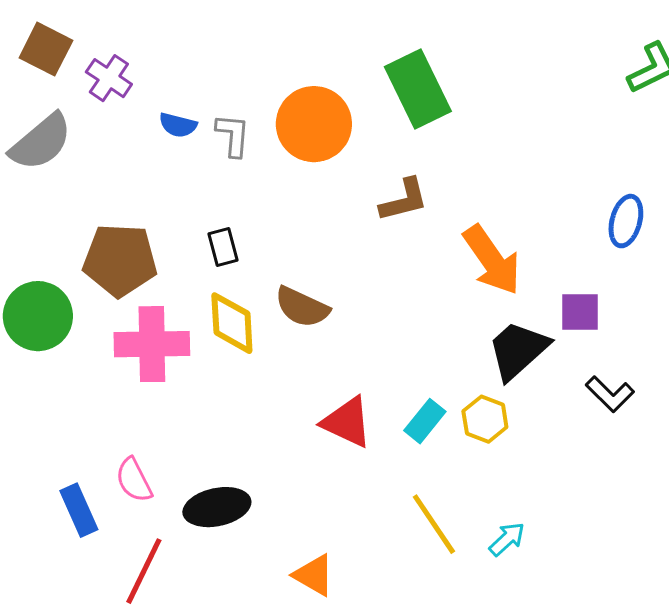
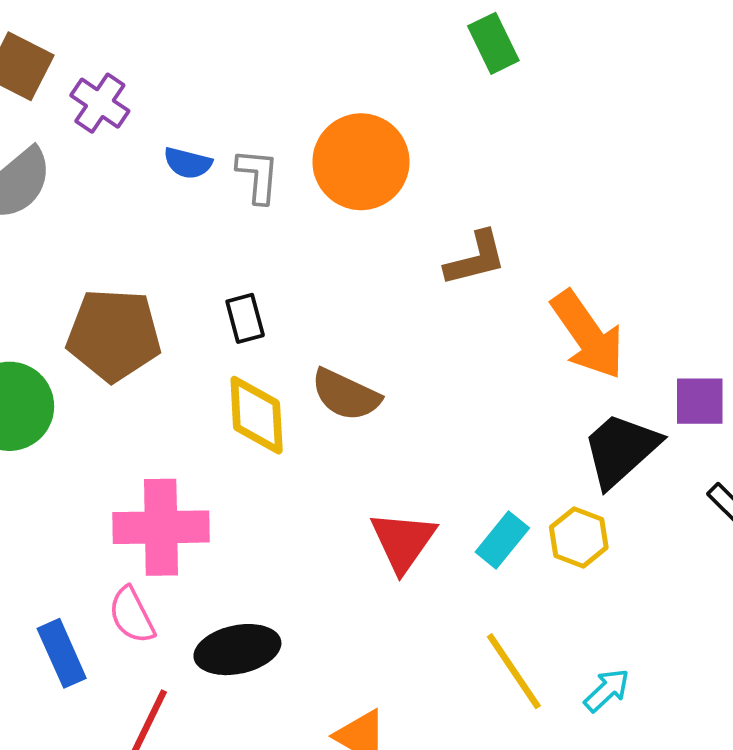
green rectangle: (418, 89) -> (493, 43), moved, size x0.6
pink cross: (152, 344) -> (161, 527), moved
red triangle: (347, 422) -> (403, 541), turned 40

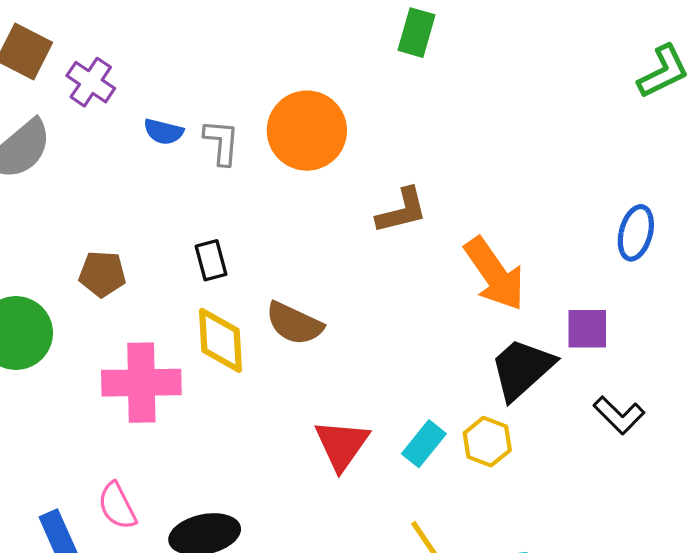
green rectangle: (493, 43) -> (417, 33), turned 42
brown pentagon: (114, 335) -> (102, 274), size x0.6
pink cross: (161, 527) -> (141, 383), moved

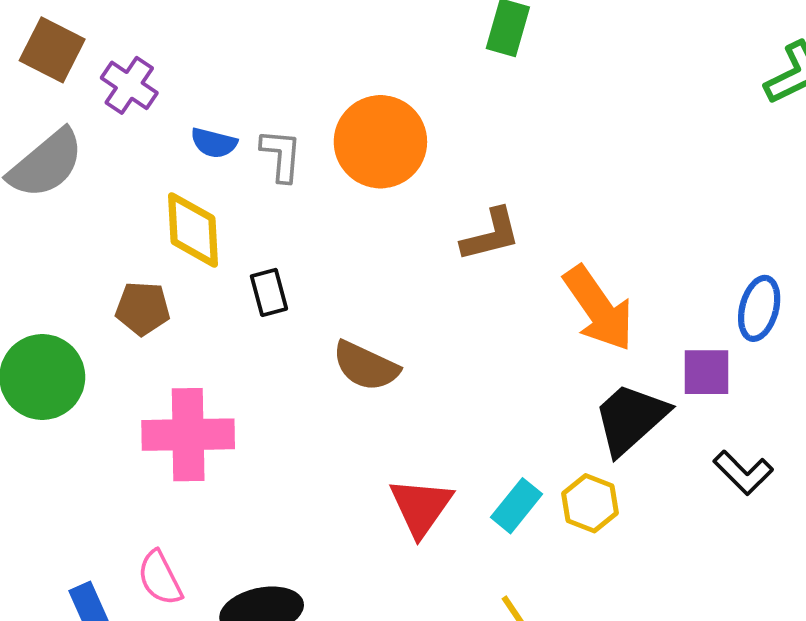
blue ellipse: (636, 233) -> (759, 308), moved
yellow diamond: (220, 340) -> (193, 230), moved

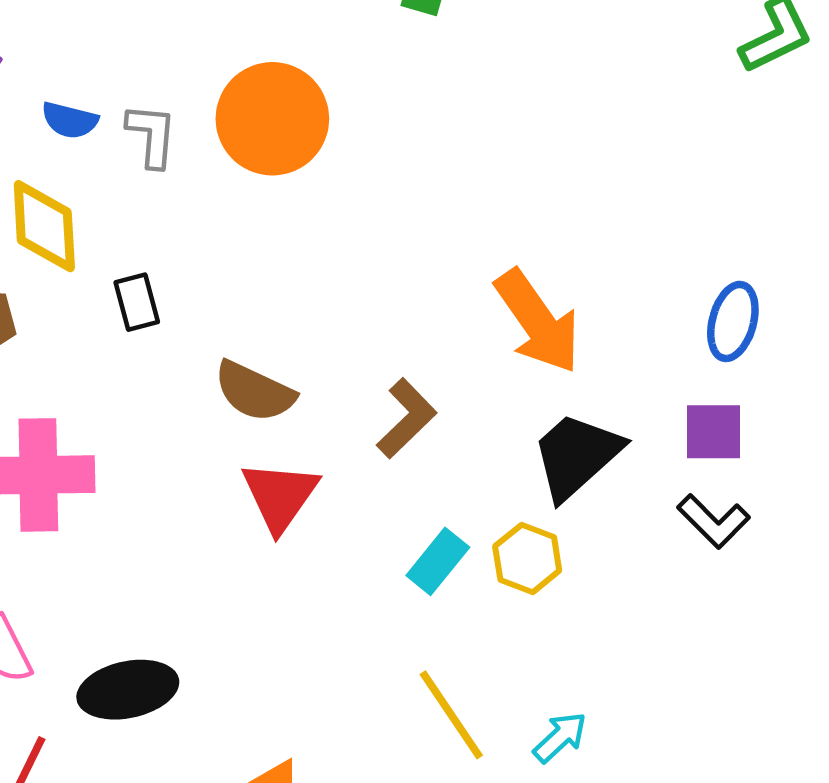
brown L-shape: (491, 235) -> (407, 418), moved, turned -30
purple square: (706, 372) -> (714, 432), moved
red triangle: (421, 507) -> (280, 496), moved

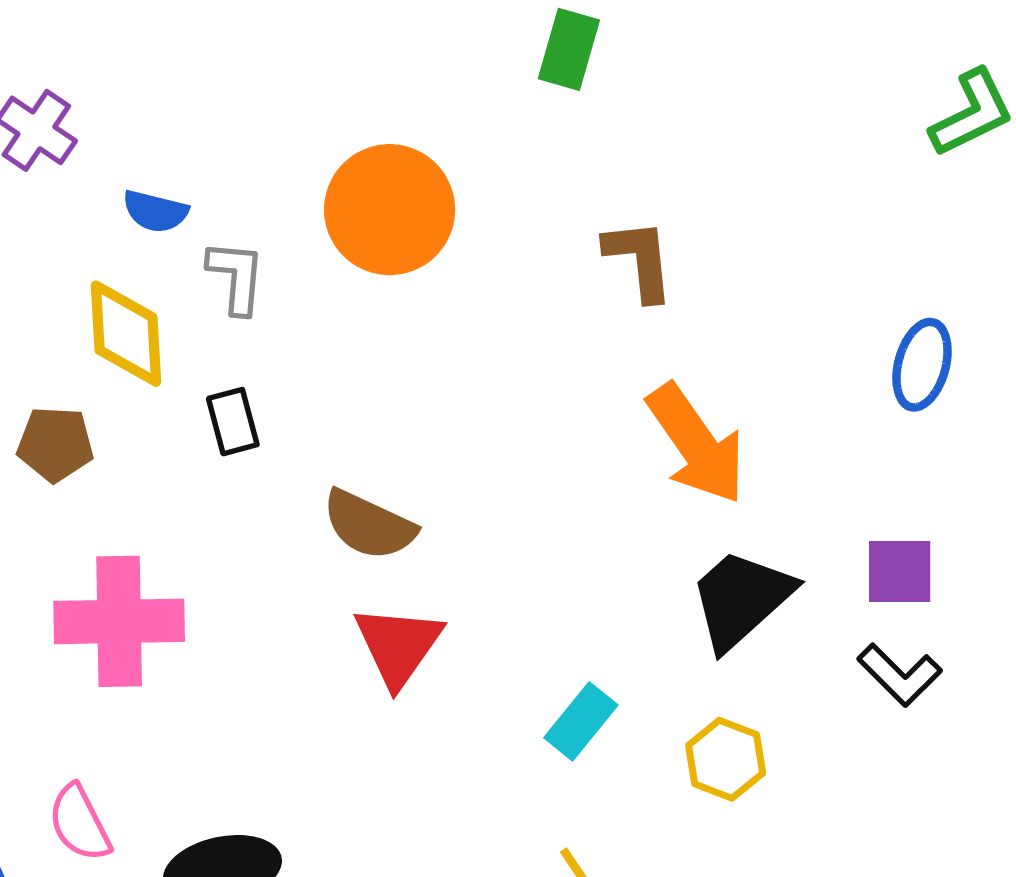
gray L-shape: (152, 135) -> (236, 277), moved
blue ellipse: (733, 321) -> (922, 365), moved
brown L-shape: (407, 418) -> (639, 260), moved, turned -52
yellow hexagon: (527, 558) -> (726, 759), moved

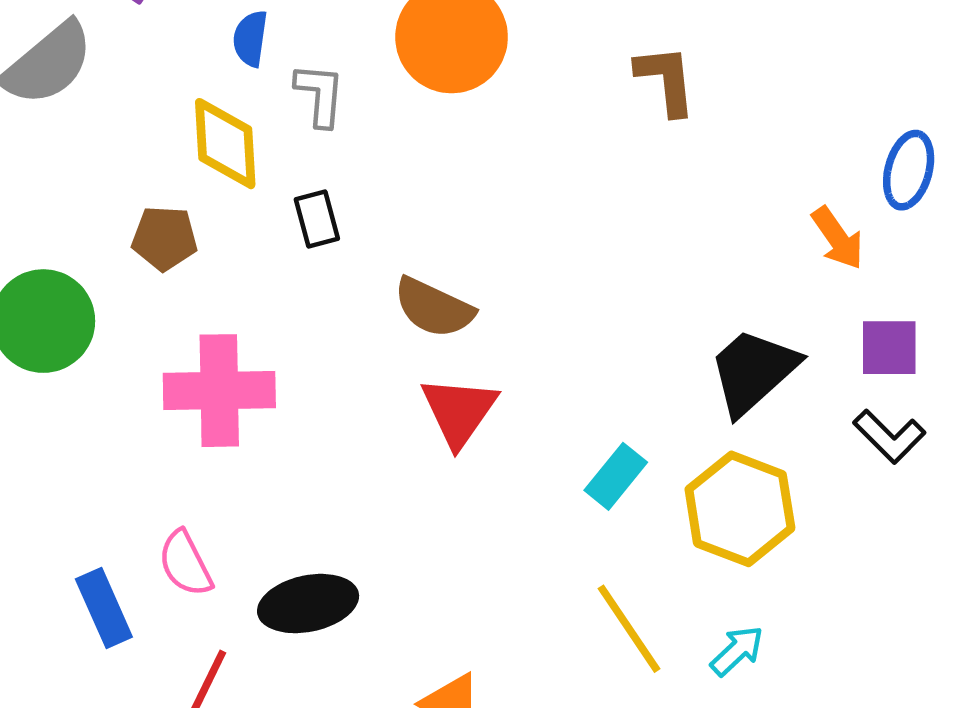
blue semicircle: (155, 211) -> (250, 39), turned 84
orange arrow: (696, 444) -> (838, 238), moved, size x0.6
yellow hexagon: (726, 759) -> (740, 509), size x1.6

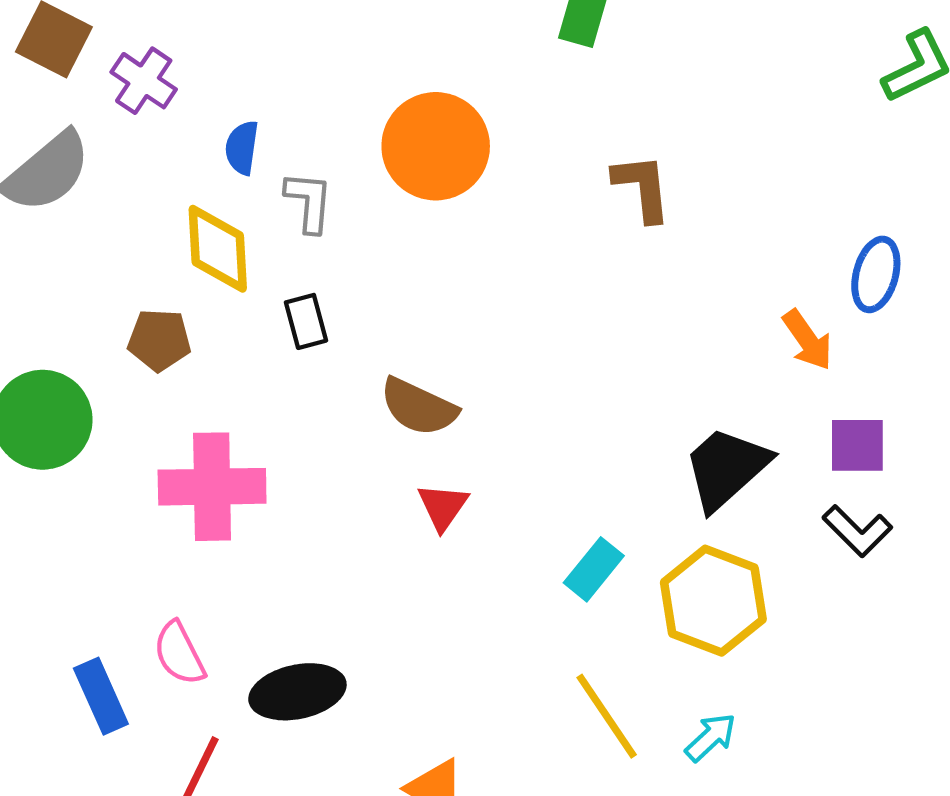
red triangle: (459, 411) -> (443, 507), size x0.7

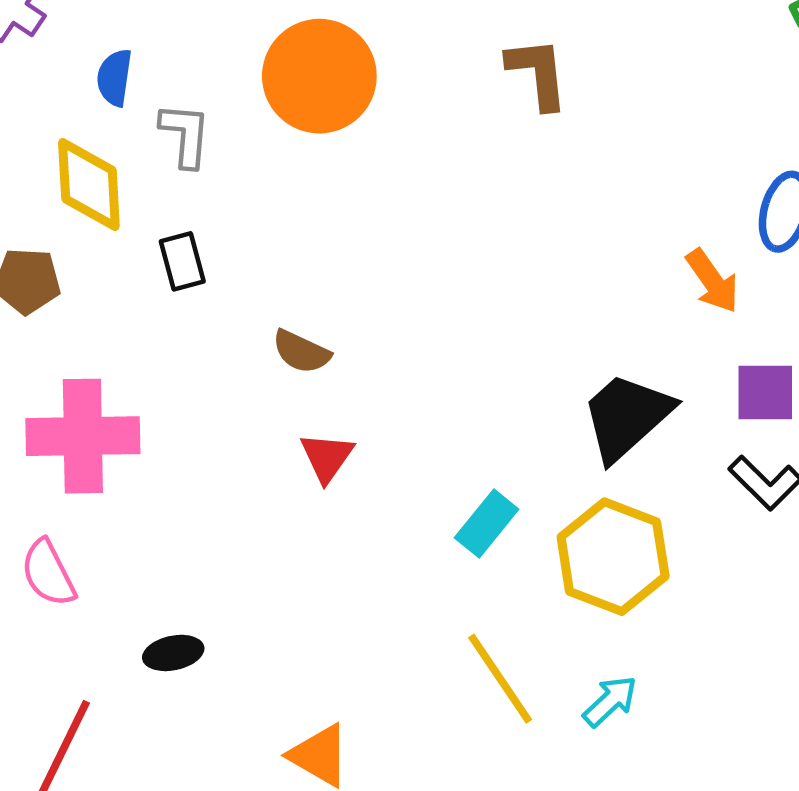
brown L-shape: (642, 188) -> (538, 73), moved
brown semicircle: (419, 407) -> (301, 352), size x0.7
pink semicircle: (179, 653) -> (48, 573), moved
black ellipse: (297, 692) -> (173, 653), size x0.6

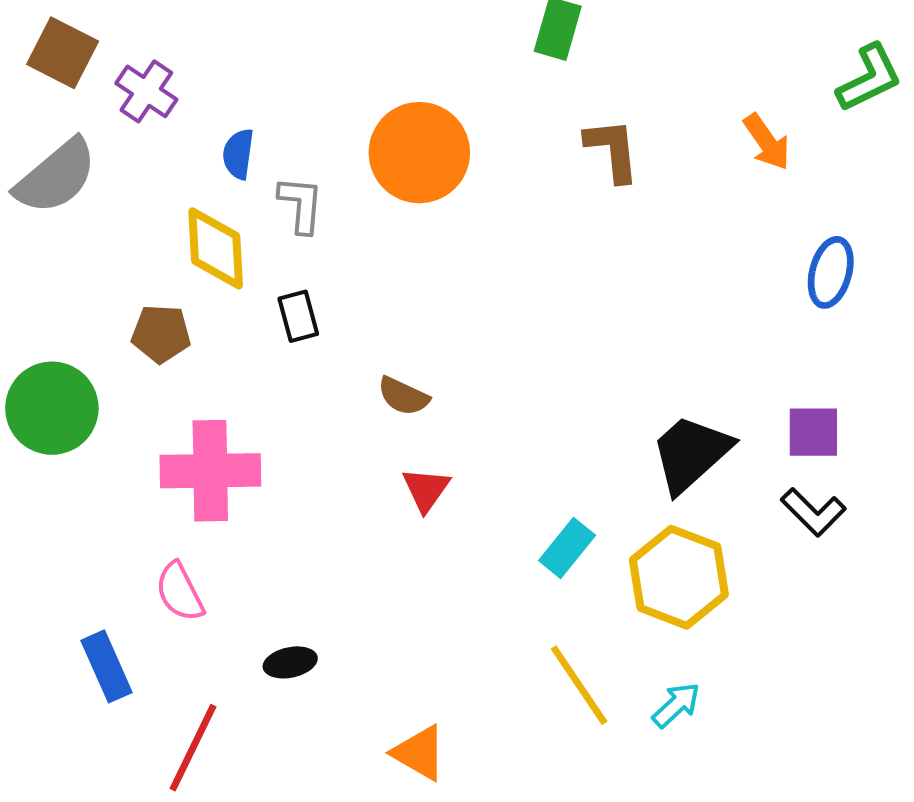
orange arrow: (712, 281) -> (767, 142), moved

